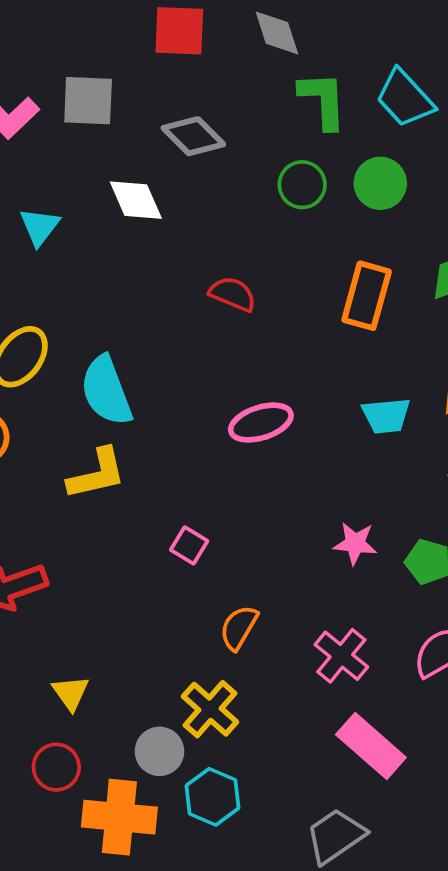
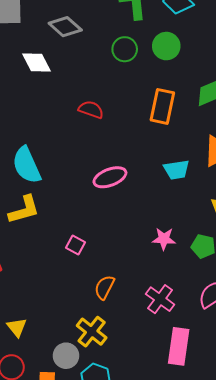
pink rectangle: (371, 746) -> (179, 346), turned 60

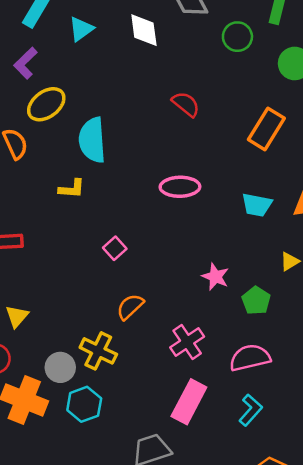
green circle: (125, 49) -> (237, 37), moved
yellow L-shape: (24, 210) -> (72, 189), size x0.7
yellow cross: (92, 332) -> (98, 351), turned -32

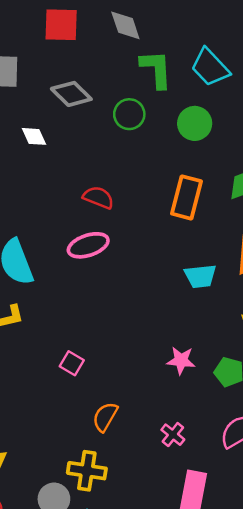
white diamond: (144, 30) -> (34, 136), size x0.7
pink ellipse: (180, 187) -> (88, 245), moved
pink cross: (187, 342) -> (173, 435), size x0.7

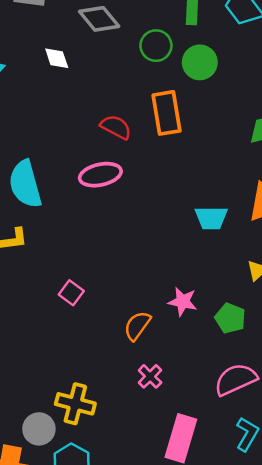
green circle: (195, 123) -> (200, 62), moved
orange rectangle: (187, 197) -> (167, 113), moved, turned -30
orange semicircle: (105, 417) -> (137, 326), moved
pink cross: (173, 435) -> (150, 376), moved

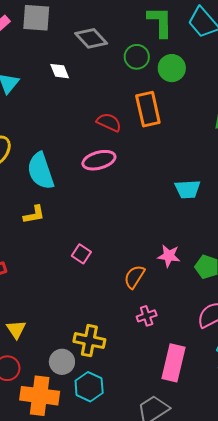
pink cross: (150, 376) -> (147, 316), turned 30

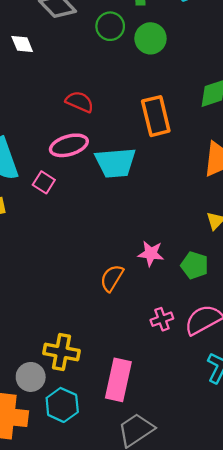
orange rectangle: (148, 109) -> (156, 116), moved
cyan trapezoid: (188, 189) -> (115, 163), moved, size x1.4
pink square: (81, 254) -> (44, 182), moved
pink cross: (147, 316) -> (162, 319), moved
pink rectangle: (173, 363) -> (118, 380), moved

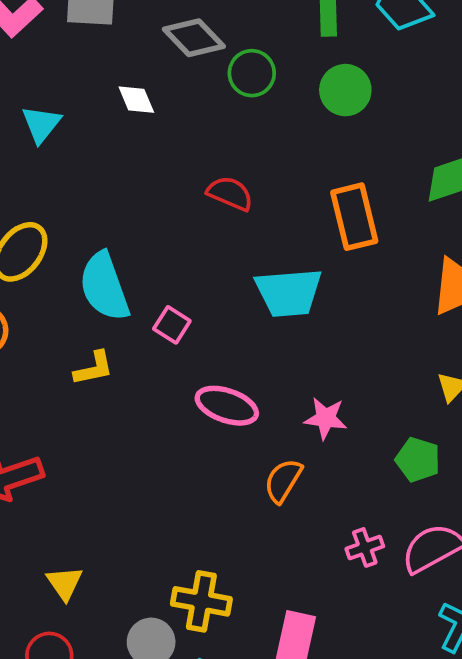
green circle: (110, 26) -> (252, 73), moved
pink ellipse: (69, 145) -> (227, 406), moved, turned 36
pink star: (151, 254) -> (326, 418), moved

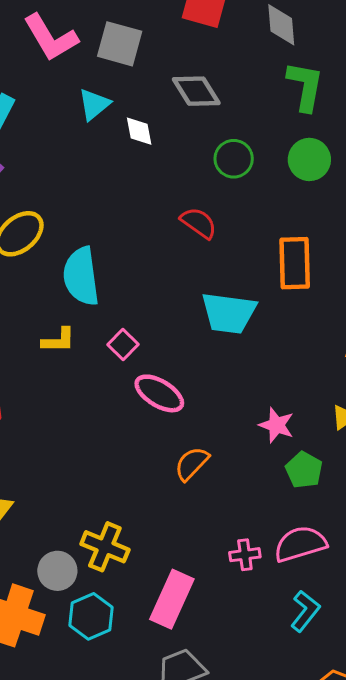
green circle: (252, 73) -> (234, 159), moved
cyan triangle: (41, 124) -> (94, 104), moved
pink square: (172, 325) -> (123, 344), moved
pink star: (326, 418) -> (276, 425), moved
pink cross: (365, 547) -> (245, 555), moved

